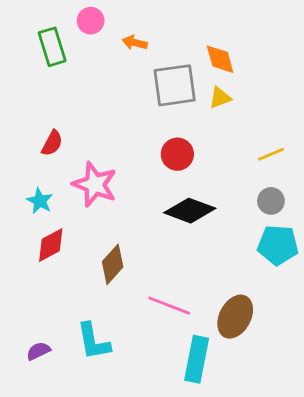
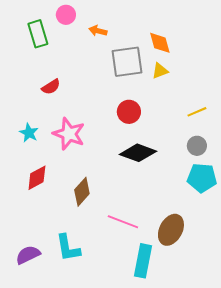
red semicircle: (52, 143) -> (51, 87), moved, turned 30
cyan star: (40, 201) -> (29, 133), moved
purple semicircle: (38, 351) -> (28, 255), size x1.4

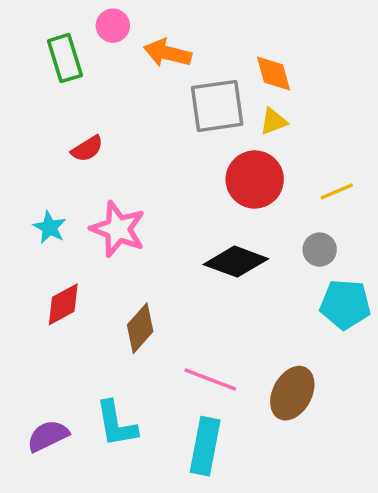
orange arrow: (98, 31) -> (168, 53), size x1.5
red circle: (129, 112) -> (255, 179), moved, size x1.4
gray circle: (197, 146) -> (320, 250), moved
cyan rectangle: (143, 261) -> (205, 446), moved

